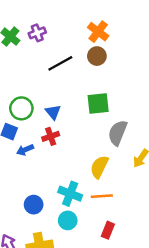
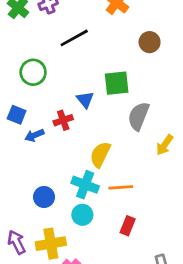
brown circle: (97, 56) -> (150, 42), moved
green circle: (21, 108) -> (33, 72), moved
blue triangle: (53, 112) -> (85, 100), moved
yellow semicircle: (99, 167) -> (100, 154), moved

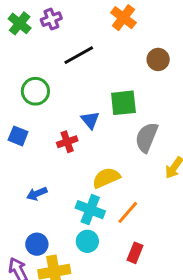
blue arrow: (34, 135) -> (37, 194), moved
yellow semicircle: (100, 154) -> (106, 178), turned 40
orange line: (121, 187) -> (128, 212), turned -45
blue circle: (44, 197) -> (37, 244), moved

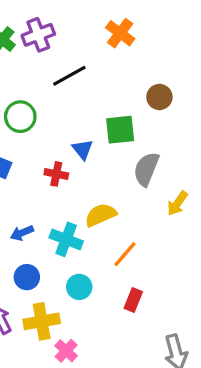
purple cross: (51, 19) -> (38, 35), size x1.4
brown circle: (158, 59) -> (159, 97), moved
red cross: (67, 142) -> (56, 174), turned 30
cyan cross: (90, 210) -> (66, 239), moved
blue circle: (37, 244) -> (27, 277), moved

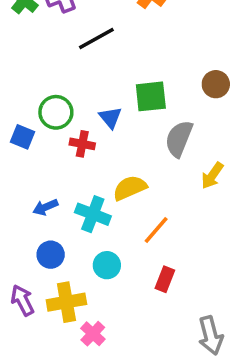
brown circle: (159, 97) -> (216, 84), moved
green circle: (20, 117) -> (56, 112), moved

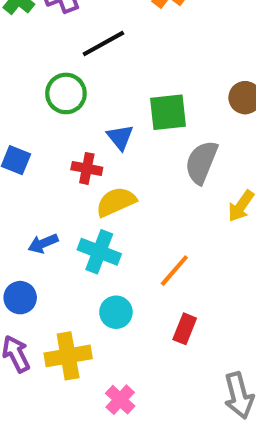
green circle: (56, 112) -> (66, 93), moved
yellow semicircle: (130, 188) -> (116, 202), moved
blue circle: (51, 255) -> (20, 298), moved
pink cross: (93, 334) -> (120, 400), moved

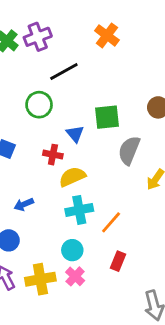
cyan cross: (99, 252) -> (79, 210), moved, turned -32
pink cross: (120, 400) -> (75, 276), moved

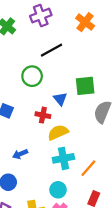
purple cross: (38, 37) -> (41, 16), moved

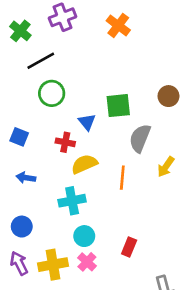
black line: (52, 50) -> (41, 61), moved
blue arrow: (20, 154) -> (26, 178), moved, turned 32
cyan cross: (63, 158) -> (72, 201), moved
orange line: (88, 168) -> (122, 178), moved, turned -36

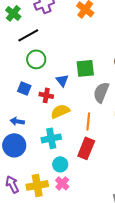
blue square: (19, 137) -> (24, 88), moved
blue circle: (22, 227) -> (14, 145), moved, size x1.5
red rectangle: (129, 247) -> (86, 148), moved, size x1.5

